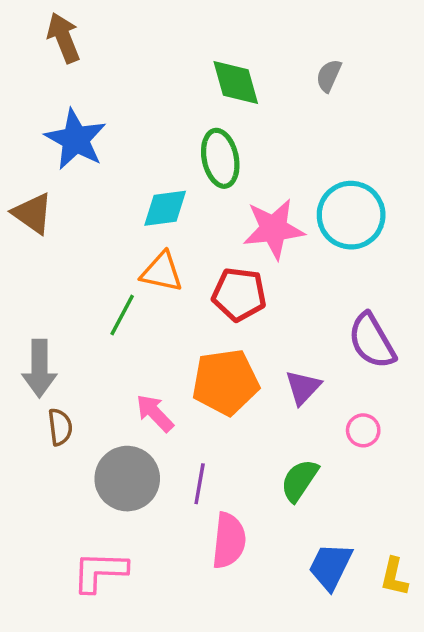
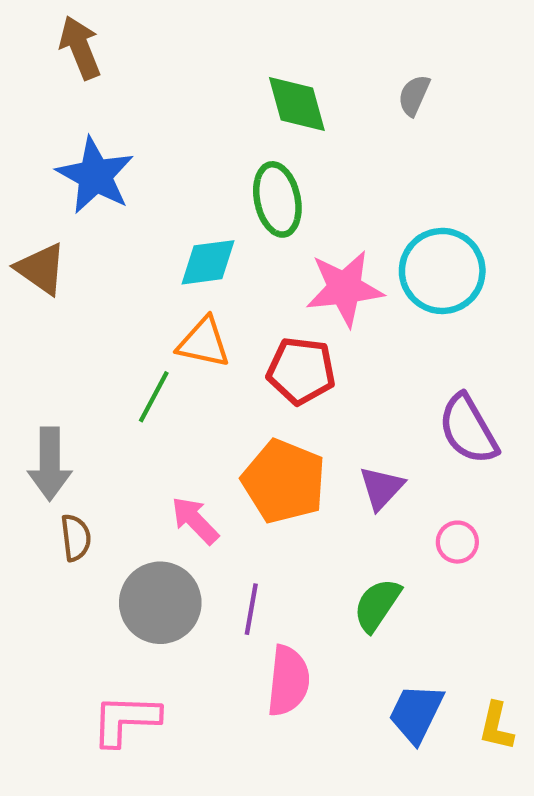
orange pentagon: (225, 382) -> (284, 481), turned 30

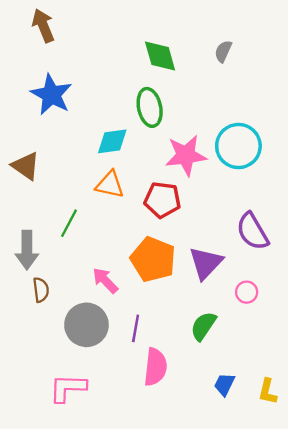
brown triangle: (41, 269) -> (26, 166), moved
green line: (154, 397) -> (69, 223), moved
purple triangle: (381, 488) -> (206, 263), size x1.4
blue trapezoid: (416, 713) -> (224, 384), size x0.7

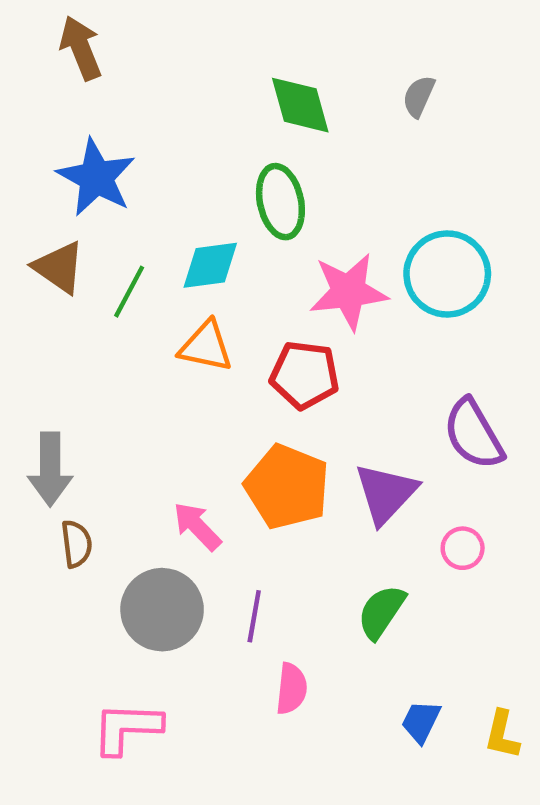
brown triangle: (26, 166) -> (59, 267), moved
green line: (69, 223) -> (129, 292), moved
pink semicircle: (155, 367) -> (291, 689), size x0.7

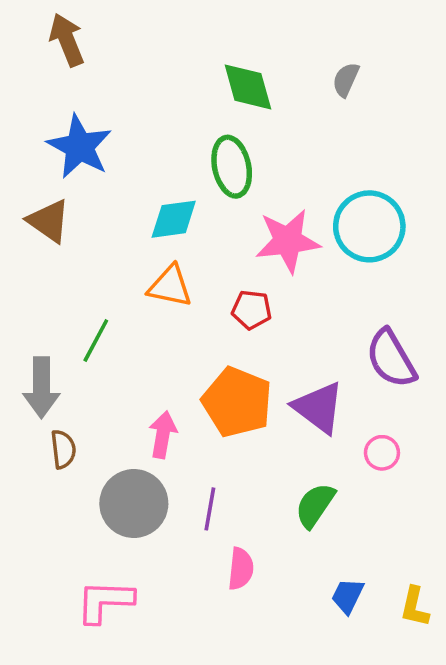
green line: (129, 292) -> (96, 341), moved
red pentagon: (305, 375) -> (252, 310), size x0.7
purple triangle: (386, 493) -> (319, 408), turned -36
pink arrow: (197, 526) -> (163, 435), turned 54

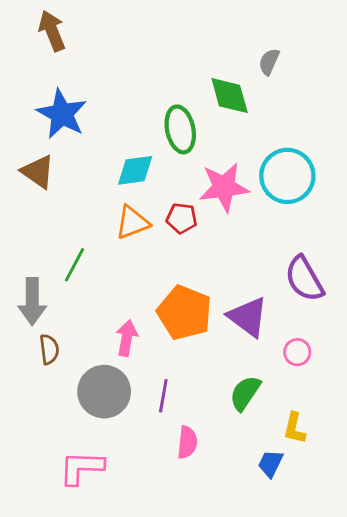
green diamond: (248, 87) -> (230, 96), moved
orange triangle: (170, 286) -> (132, 222), turned -33
red pentagon: (252, 310) -> (182, 218), moved
yellow L-shape: (415, 607) -> (294, 428), moved

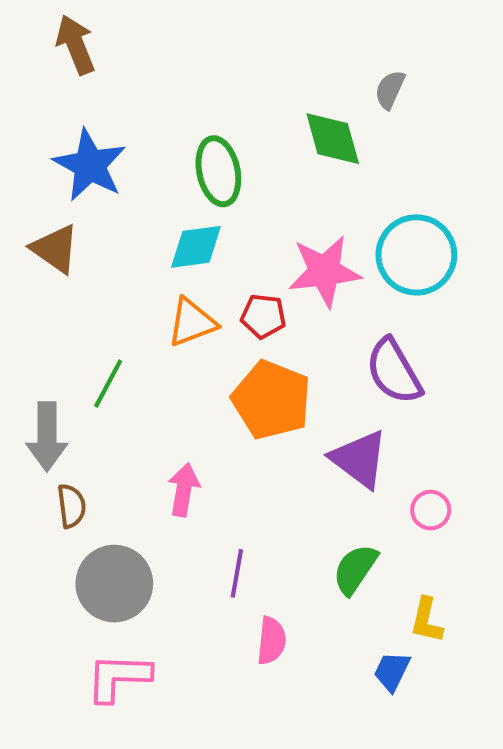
green ellipse: (180, 129) -> (218, 171), moved
purple semicircle: (304, 279) -> (394, 371), moved
orange pentagon: (184, 313) -> (271, 400), moved
gray circle: (104, 392) -> (114, 584), moved

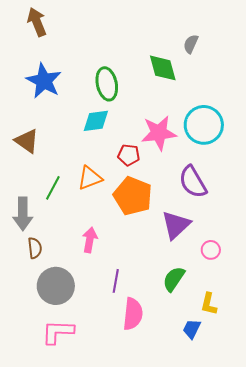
brown triangle: (55, 249) -> (27, 141), moved
orange triangle: (192, 322) -> (90, 178), moved
purple triangle: (359, 459) -> (176, 225), turned 40
pink semicircle: (271, 641) -> (133, 314), size x1.4

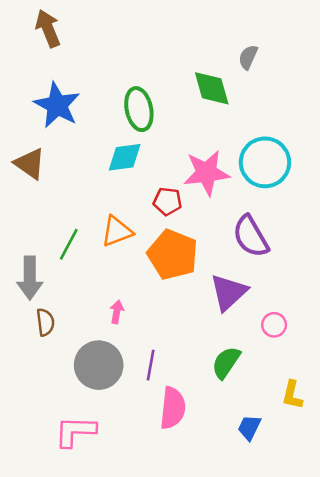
brown triangle: (27, 141) -> (30, 164), moved
pink arrow: (90, 240) -> (117, 312), size x0.7
gray circle: (56, 286) -> (99, 365), moved
yellow L-shape: (209, 304) -> (292, 395), moved

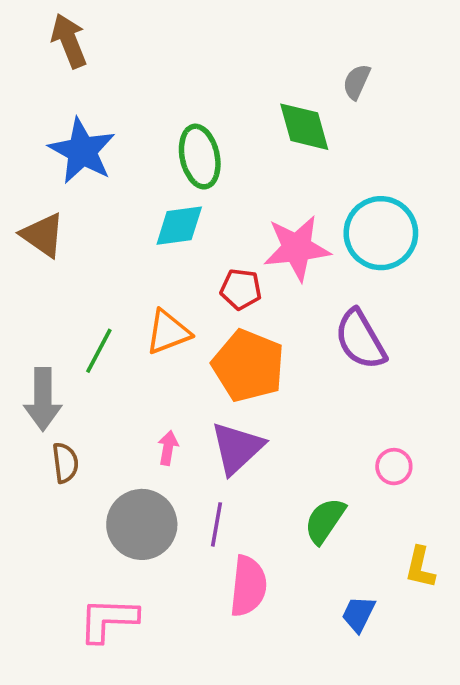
purple triangle: (229, 292) -> (237, 448), moved

